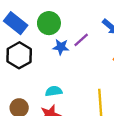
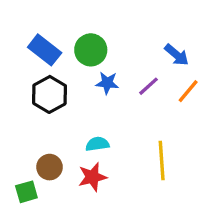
purple line: (81, 40) -> (149, 86), moved

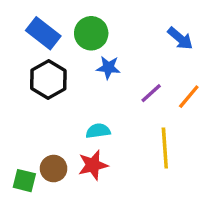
purple line: (149, 86) -> (151, 93), moved
orange line: (188, 91) -> (189, 97), moved
brown circle: (50, 167) -> (54, 169), moved
green square: (26, 192) -> (24, 181), turned 30

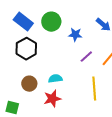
blue star: (108, 68) -> (75, 35), moved
brown circle: (54, 169) -> (29, 84), moved

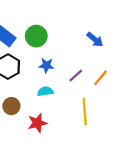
blue star: (75, 35) -> (46, 65), moved
cyan semicircle: (55, 79) -> (45, 91), moved

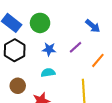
purple line: (76, 76) -> (76, 47), moved

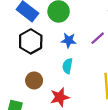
cyan semicircle: (48, 73) -> (67, 66), turned -72

